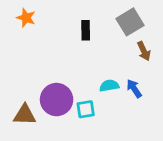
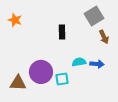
orange star: (26, 18) -> (15, 20), moved
black rectangle: (86, 30) -> (62, 32), moved
blue arrow: (134, 88) -> (97, 64), turned 128

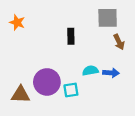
gray square: (94, 16) -> (108, 18), turned 30

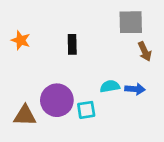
orange star: (17, 22) -> (21, 40), moved
black rectangle: (71, 36) -> (72, 44), moved

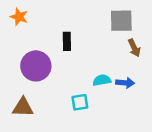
orange star: (21, 40) -> (19, 17), moved
purple circle: (57, 100) -> (36, 66), moved

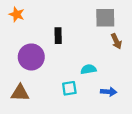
blue arrow: (125, 83) -> (109, 92), moved

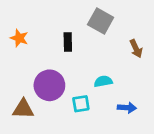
orange star: (17, 14) -> (19, 38), moved
gray square: (105, 18) -> (101, 21), moved, turned 30
purple circle: (31, 57) -> (49, 85), moved

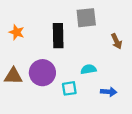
gray square: (101, 21) -> (86, 18), turned -35
black rectangle: (68, 42) -> (58, 36), size x1.5
brown triangle: (23, 109) -> (13, 76), moved

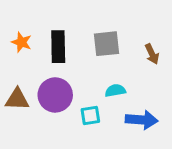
gray square: (86, 18) -> (107, 44), moved
black rectangle: (58, 36) -> (58, 47), moved
blue arrow: (109, 92) -> (142, 120), size x1.5

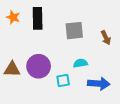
orange star: (21, 42) -> (13, 17), moved
black rectangle: (58, 47) -> (38, 18), moved

